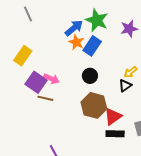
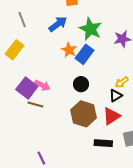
blue arrow: (74, 28) -> (58, 24), moved
yellow rectangle: (23, 56) -> (14, 50), moved
red triangle: (113, 116) -> (112, 116), moved

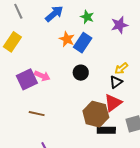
green star: (90, 29) -> (87, 17), size x0.6
purple square: (27, 88) -> (27, 79), turned 30
brown line: (35, 104) -> (37, 114), moved
brown hexagon: (84, 114) -> (96, 114), moved

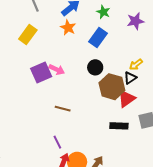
orange star: (67, 39) -> (68, 28), moved
brown line: (37, 114) -> (63, 109), moved
brown hexagon: (96, 114) -> (112, 87), moved

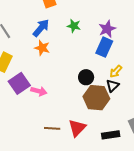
blue rectangle: (98, 38) -> (104, 47), moved
black circle: (95, 67) -> (86, 77), moved
purple square: (41, 73) -> (19, 83), moved
red triangle: (126, 99) -> (77, 128), moved

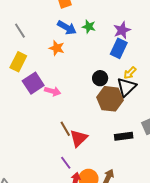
blue arrow: (41, 28) -> (67, 28), moved, turned 78
black triangle: (113, 86) -> (126, 87), size x1.5
brown line: (52, 128) -> (65, 129), turned 56
red triangle: (77, 128) -> (79, 138), moved

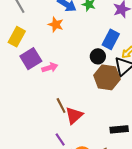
blue rectangle: (119, 48) -> (111, 39), moved
pink arrow: (53, 91) -> (50, 68), turned -35
black rectangle: (124, 136) -> (119, 129), moved

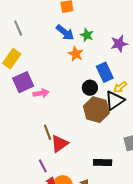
orange star: (56, 25) -> (76, 54), moved
blue rectangle: (111, 39) -> (105, 72), turned -60

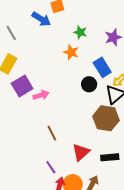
blue arrow: (65, 33) -> (41, 19), moved
brown hexagon: (96, 110) -> (106, 118), moved
red triangle: (59, 144) -> (81, 152), moved

